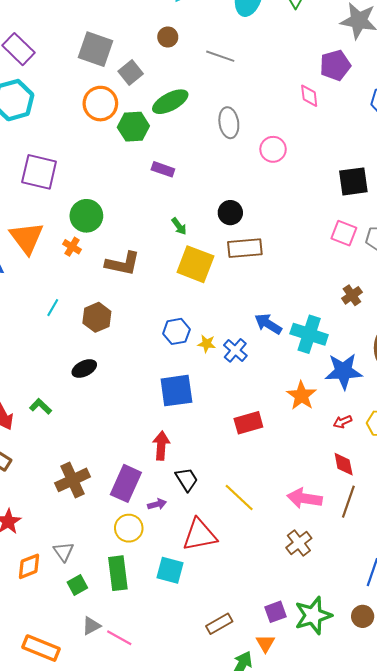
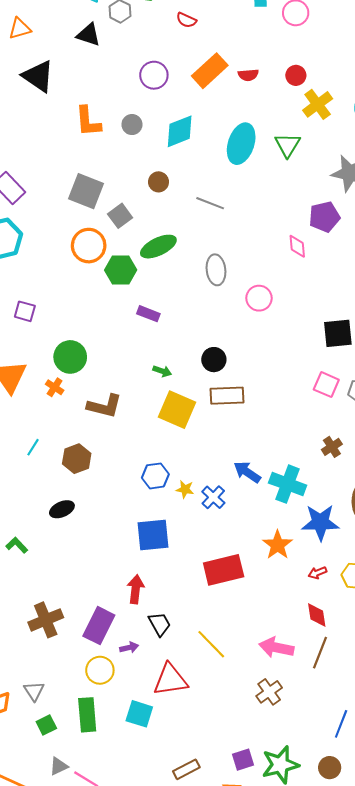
purple square: (39, 172) -> (25, 311), size x0.6
green arrow: (179, 226) -> (162, 371), turned -36
red rectangle: (248, 423) -> (224, 570), size x1.4

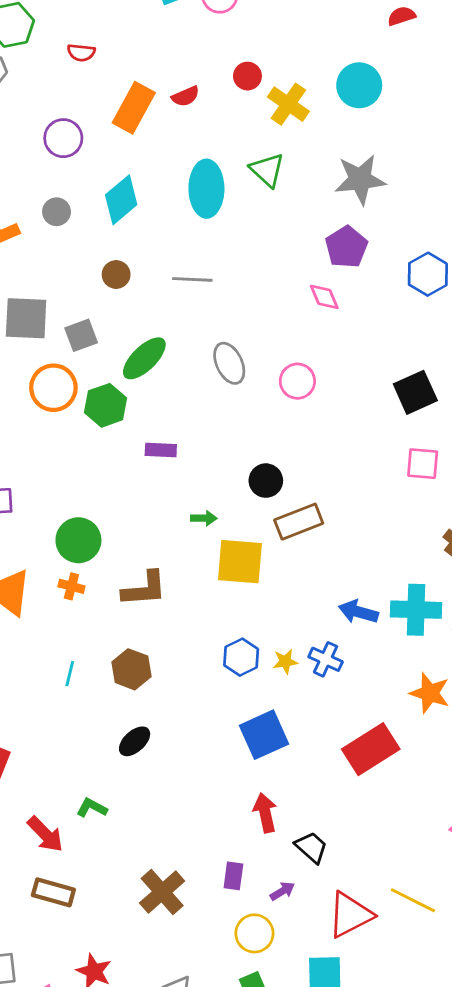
gray square: (120, 216) -> (81, 335), turned 35
purple rectangle: (99, 626) -> (233, 876), size x0.6
yellow line: (211, 644) -> (413, 900), moved

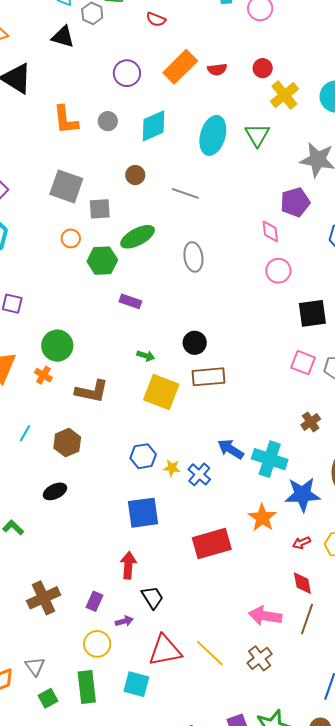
pink circle: (297, 381) -> (278, 271), moved
orange circle: (53, 388) -> (71, 238), size x0.6

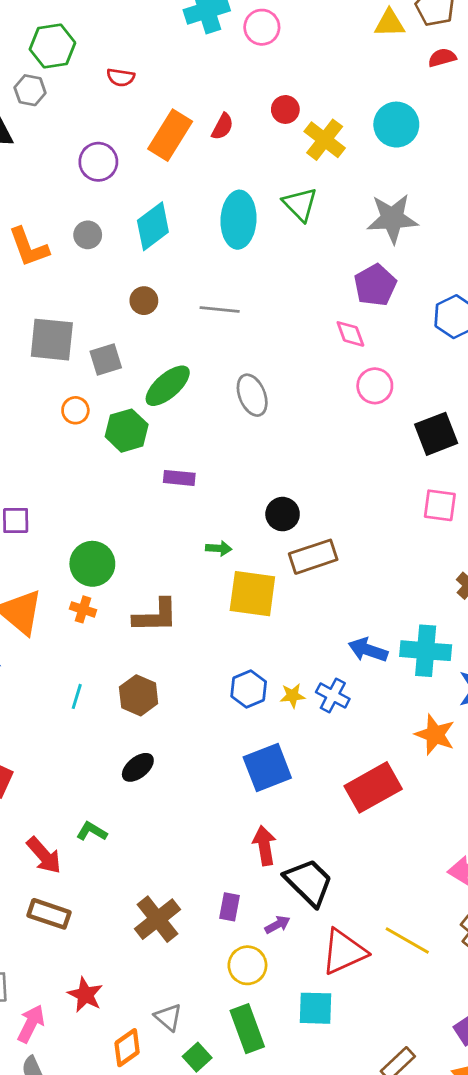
red semicircle: (217, 69) -> (222, 126), turned -42
black trapezoid: (152, 598) -> (309, 882), size x1.5

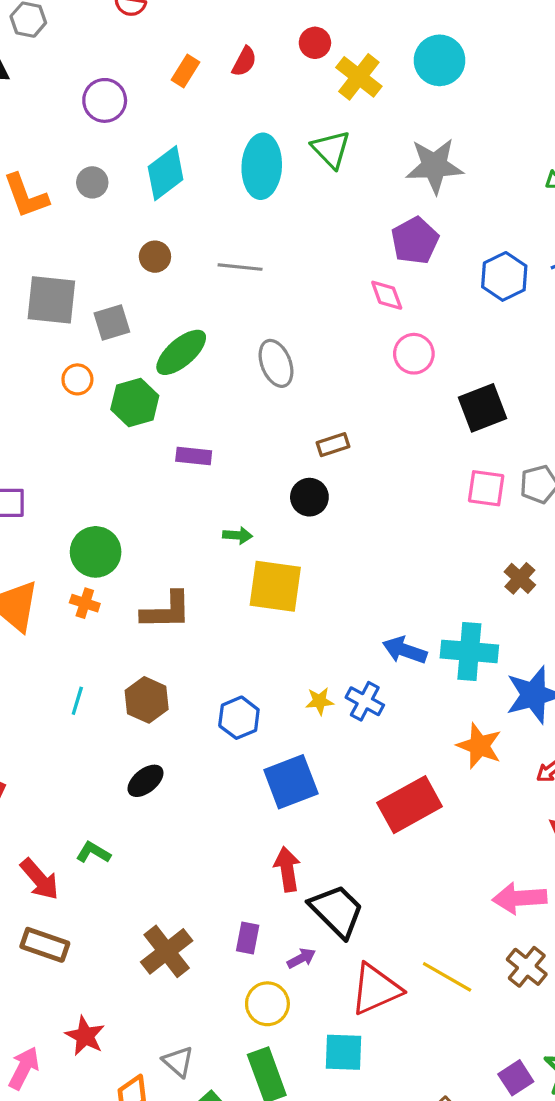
orange rectangle: (170, 135) -> (186, 71), size x0.6
brown rectangle: (313, 557) -> (333, 445), moved, size x0.6
blue hexagon: (249, 689) -> (239, 718), moved

